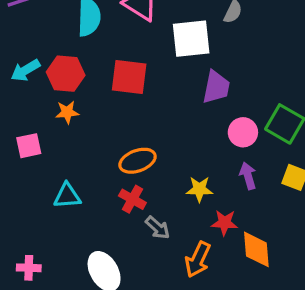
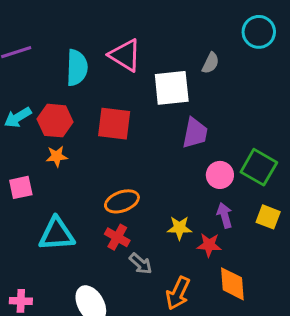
cyan triangle: (67, 196) -> (57, 234), size x1.4
red star: (225, 223) -> (209, 245), moved

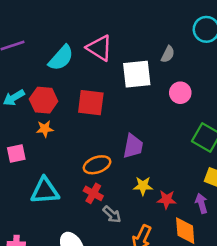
cyan semicircle: (77, 68) -> (61, 58), turned 40
purple trapezoid: (195, 133) -> (133, 146), moved
pink circle: (220, 175) -> (180, 93), moved
purple arrow: (225, 215) -> (201, 203), moved

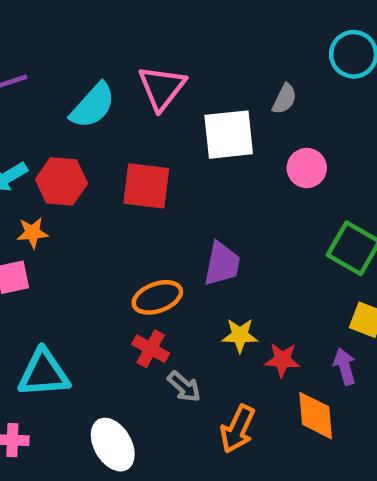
pink triangle: (99, 48) -> (162, 88), turned 36
orange star: (45, 129) -> (32, 233), moved
cyan triangle: (45, 191) -> (44, 373), moved

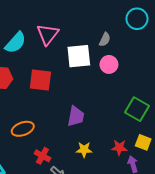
pink circle: (307, 168) -> (109, 64), moved
orange ellipse: (157, 297) -> (23, 129), moved
red star: (282, 360) -> (119, 148), moved

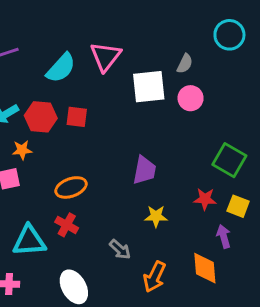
red square: (40, 80) -> (77, 117), moved, size x0.7
red star: (119, 148) -> (205, 199), moved
red cross: (42, 156) -> (67, 225), moved

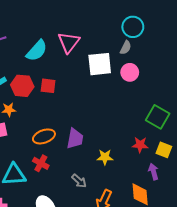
cyan circle: (229, 35) -> (133, 27), moved
purple trapezoid: (144, 170) -> (75, 139), moved

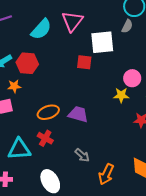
pink circle: (130, 72) -> (132, 78), moved
red square: (48, 86) -> (84, 62), moved
purple trapezoid: (75, 139) -> (78, 114), turned -85
yellow star: (105, 157) -> (121, 95), moved

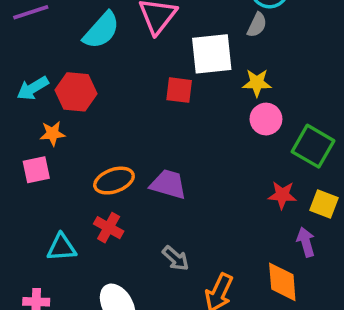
yellow star: (121, 95) -> (257, 83), moved
cyan triangle: (19, 149) -> (62, 247), size x0.7

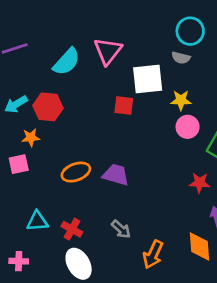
gray semicircle: (257, 25) -> (181, 58), turned 78
red cross: (109, 228) -> (72, 229), moved

